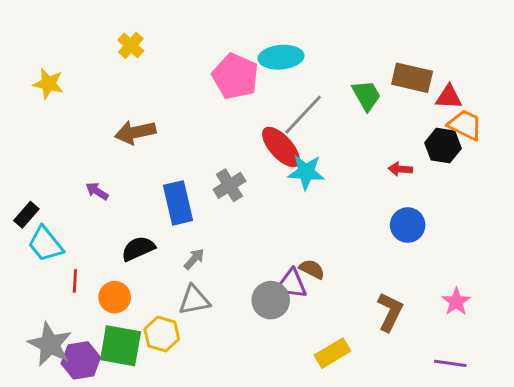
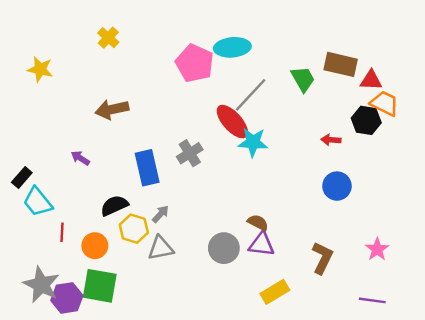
purple triangle: (291, 284) -> (262, 244), moved
yellow hexagon: (162, 334) -> (134, 229), moved

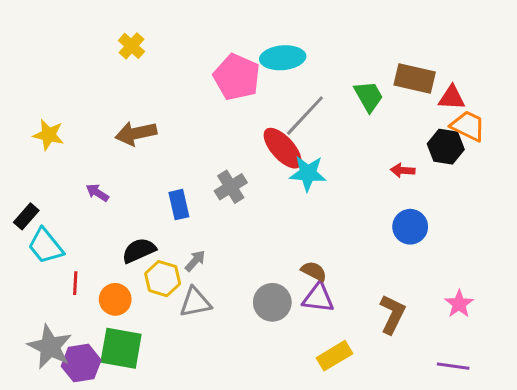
yellow star: (40, 69) -> (48, 135), moved
blue rectangle: (147, 168) -> (179, 205), size x0.7

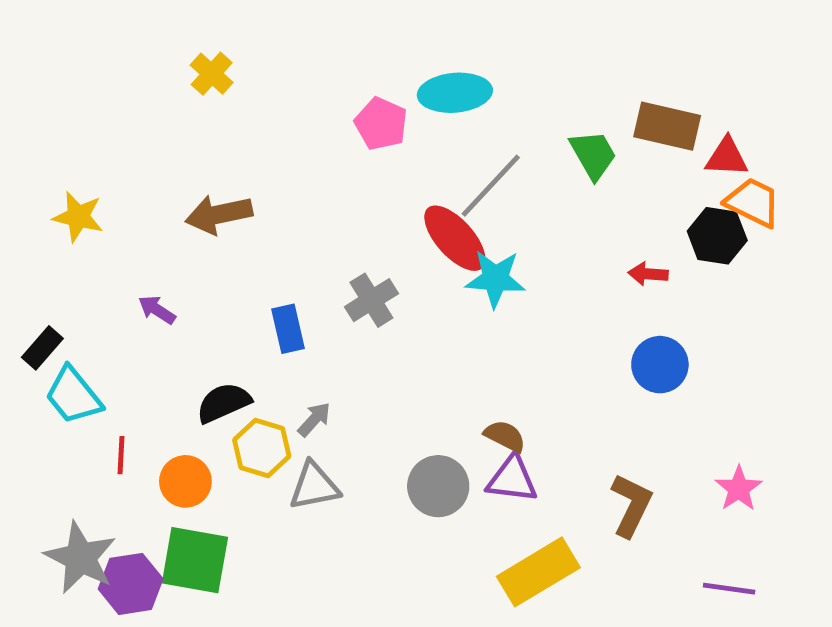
pink pentagon: (237, 77) -> (381, 124), size x0.7
yellow rectangle: (335, 356) -> (538, 572), size x1.4

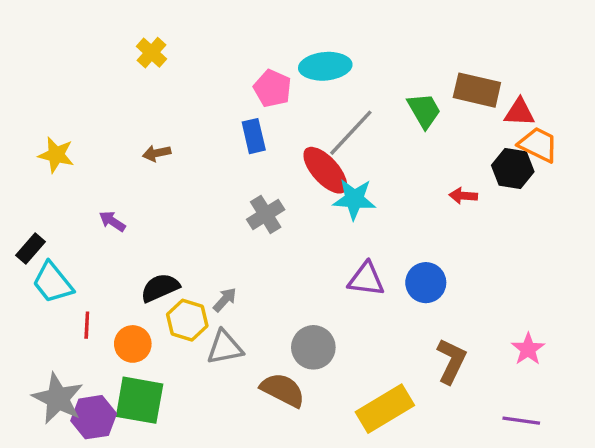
brown arrow: (219, 214) -> (157, 153), size x0.6
blue rectangle: (288, 329) -> (254, 136), moved
blue circle: (660, 365) -> (426, 283), moved
brown semicircle: (505, 436) -> (283, 390), moved, size x1.5
purple triangle: (512, 479) -> (366, 279), moved

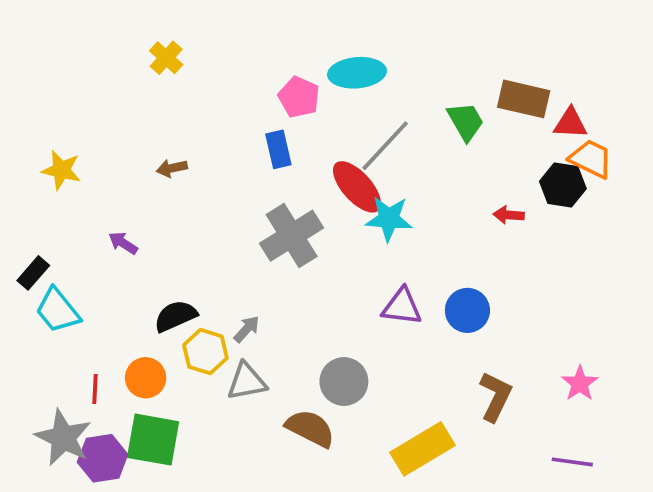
gray cross: (266, 214) -> (292, 236), size x1.5
red line: (87, 325) -> (95, 389), moved

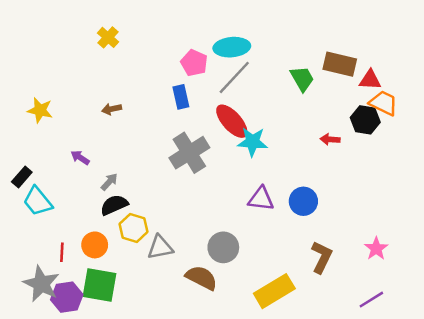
gray line: (385, 146) -> (234, 77), moved
gray arrow: (247, 329) -> (109, 182), moved
purple line: (572, 462) -> (371, 300), turned -40

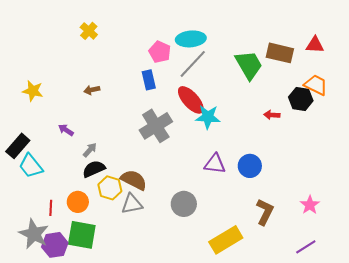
green trapezoid: (302, 79) -> (249, 65), size x1.4
red triangle: (370, 80) -> (315, 45), moved
black rectangle: (22, 177) -> (18, 146), size x1.4
brown semicircle: (201, 278) -> (134, 180), moved

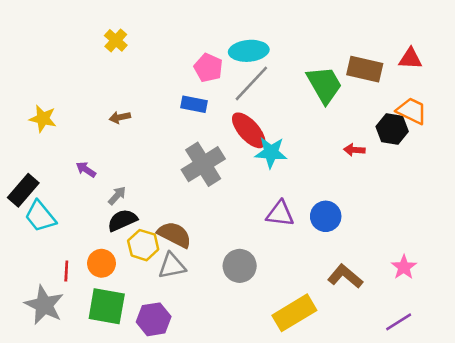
blue rectangle: (149, 80) -> (194, 104), turned -66
brown L-shape: (265, 212) -> (345, 276), turned -76
purple hexagon: (55, 245) -> (154, 319), moved

